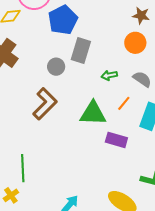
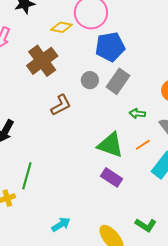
gray circle: (56, 67) -> (90, 80), moved
brown L-shape: (45, 104) -> (61, 105), moved, size x0.7
purple rectangle: (116, 140) -> (112, 177), moved

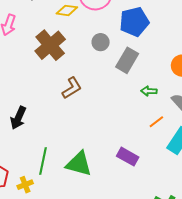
blue pentagon: (110, 47) -> (134, 22), moved
gray circle: (90, 80) -> (101, 42), moved
green triangle: (110, 145) -> (79, 164), moved

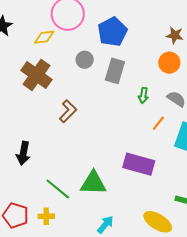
green arrow: (149, 91) -> (143, 95), turned -70
purple rectangle: (128, 157) -> (139, 164), size x1.4
green line: (43, 161) -> (58, 189), turned -48
yellow cross: (25, 185) -> (46, 216), turned 35

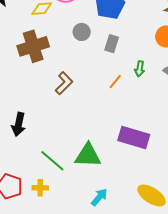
gray rectangle: (115, 71) -> (112, 44), size x0.7
brown cross: (36, 75) -> (33, 46), turned 36
orange line: (158, 123) -> (115, 82), moved

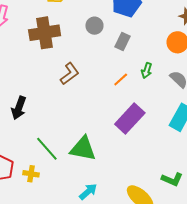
purple rectangle: (134, 137) -> (130, 118), moved, turned -72

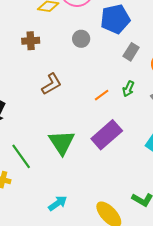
brown cross: (45, 33) -> (31, 41), size x0.6
gray rectangle: (123, 41) -> (131, 52), moved
green triangle: (83, 149) -> (62, 142), moved, turned 40

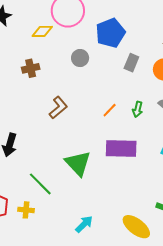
green arrow: (128, 89) -> (138, 109), moved
purple rectangle: (107, 135) -> (121, 148), turned 52

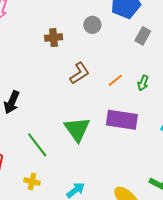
brown cross: (31, 68) -> (54, 38), moved
brown L-shape: (58, 108) -> (79, 73), moved
yellow cross: (26, 210) -> (32, 182), moved

